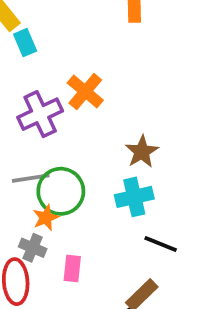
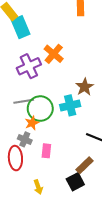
cyan rectangle: (25, 43) -> (21, 27), size x1.5
cyan cross: (134, 197) -> (70, 105), moved

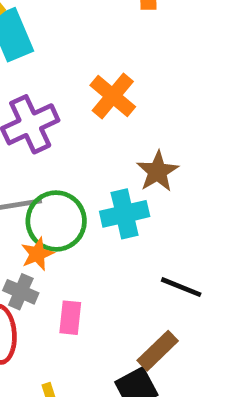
orange cross: (54, 54) -> (113, 96), moved

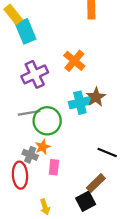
cyan cross: (125, 214) -> (80, 103), moved
orange star: (37, 254) -> (43, 147), moved

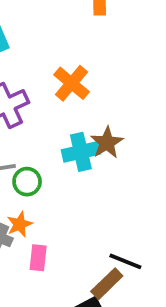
green circle: (47, 121) -> (27, 182), size x0.6
black line: (107, 153) -> (125, 261), moved

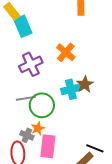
green circle: (27, 182) -> (42, 105), size x1.6
pink rectangle: (38, 258) -> (48, 146), size x1.6

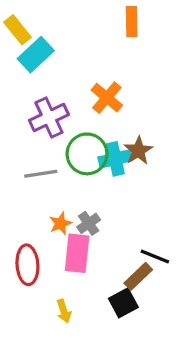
cyan rectangle: (23, 26) -> (36, 55), turned 70
green circle: (42, 105) -> (87, 154), moved
gray cross: (27, 135) -> (89, 223), moved, turned 32

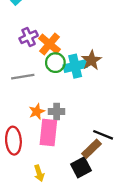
orange cross: (107, 98) -> (50, 44), moved
purple cross: (49, 118) -> (29, 37), size x0.7
green circle: (87, 154) -> (55, 63), size x0.7
gray cross: (89, 223) -> (57, 112), turned 35

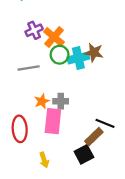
brown star: (91, 60) -> (94, 52), turned -30

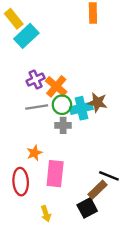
gray line: (29, 68) -> (37, 107), moved
orange star: (42, 101) -> (34, 153), moved
gray cross: (61, 101) -> (63, 125), moved

